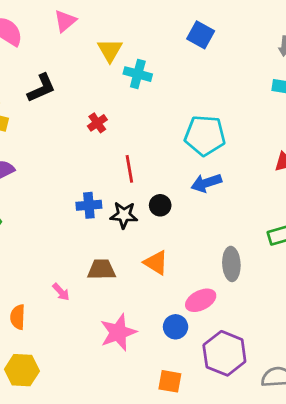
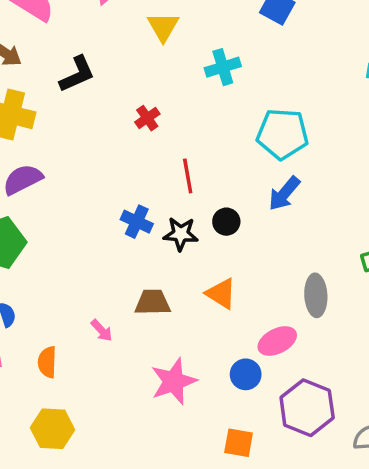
cyan cross: (138, 74) -> (223, 67), moved, turned -32
blue arrow: (206, 183) -> (284, 194), turned -32
blue cross: (89, 205) -> (137, 222), turned 30

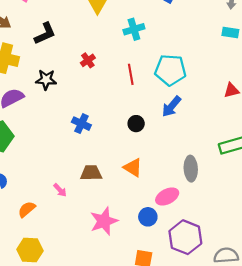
red line: (188, 176) -> (131, 74), moved
black star: (181, 234) -> (46, 80), moved
orange semicircle: (47, 362) -> (27, 209), turned 48

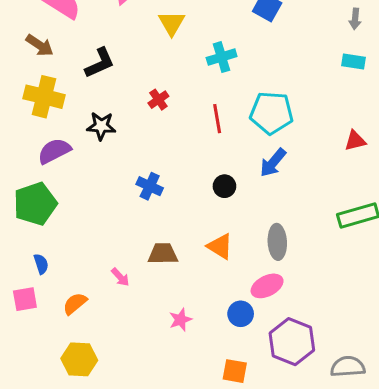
gray ellipse: (191, 169) -> (277, 242), moved
pink star: (104, 221) -> (180, 320), size x0.6

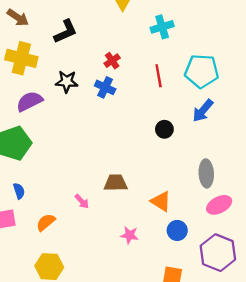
blue cross: (150, 186) -> (105, 87), moved
orange triangle: (220, 246) -> (161, 201), moved
pink ellipse: (267, 286) -> (219, 205), moved
pink star: (180, 320) -> (130, 235), turned 30

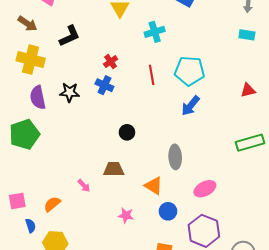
black star: (67, 82) -> (70, 92), moved
purple semicircle: (29, 101) -> (38, 97), turned -75
black circle: (164, 129) -> (127, 132), moved
gray ellipse: (206, 173) -> (175, 157), moved
blue semicircle: (19, 191) -> (31, 226), moved

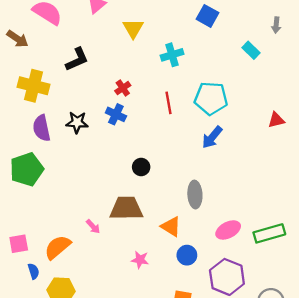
brown arrow: (28, 24) -> (17, 39), moved
cyan rectangle: (247, 35) -> (251, 50), moved, turned 35
green rectangle: (250, 143) -> (269, 233), moved
brown trapezoid: (114, 169) -> (126, 208), size x1.4
orange semicircle: (52, 204) -> (58, 247), size x1.4

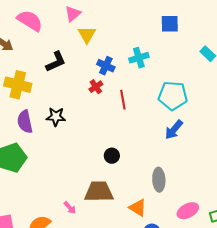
blue square: (208, 16) -> (170, 24), turned -30
yellow triangle: (133, 29) -> (87, 35), moved
red line: (169, 103) -> (123, 100), moved
blue cross: (116, 114) -> (106, 66), moved

